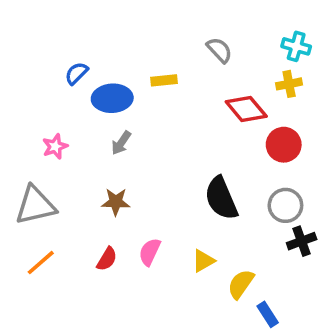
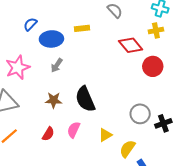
pink star: (55, 146) -> (18, 67), size x1.6
black semicircle: (221, 198) -> (85, 99), moved
gray circle: (285, 205) -> (140, 114), moved

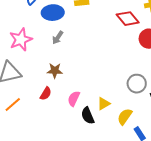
black semicircle: (85, 99) -> (88, 116), moved, size x0.7
red semicircle: (48, 134) -> (46, 94), moved

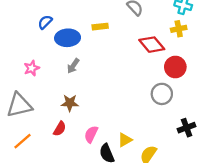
pink star: (21, 40) -> (32, 68), size x0.6
gray circle: (137, 84) -> (162, 94), moved

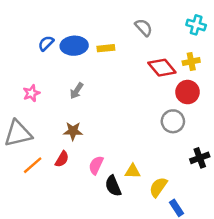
yellow cross: (179, 29) -> (191, 62), moved
blue ellipse: (68, 38) -> (74, 46), moved
yellow triangle: (125, 140) -> (133, 171), turned 32
orange line: (23, 141) -> (33, 165), moved

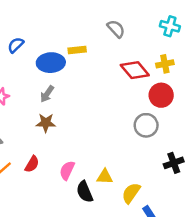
blue ellipse: (74, 46) -> (51, 63), moved
brown star: (73, 131) -> (46, 123), moved

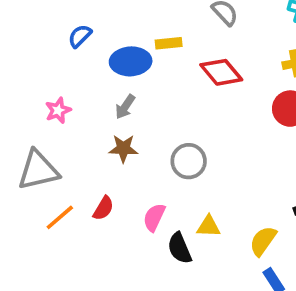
red diamond: (135, 70) -> (221, 72), moved
gray circle: (146, 125) -> (189, 161), moved
yellow semicircle: (131, 193) -> (263, 241), moved

